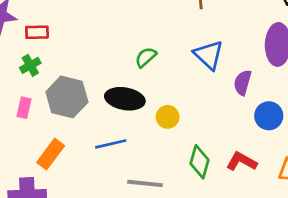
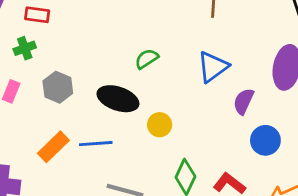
blue triangle: (209, 55) -> (213, 67), turned 32
gray hexagon: (67, 97) -> (58, 87), size x0.7
orange rectangle: (51, 154) -> (53, 147), moved

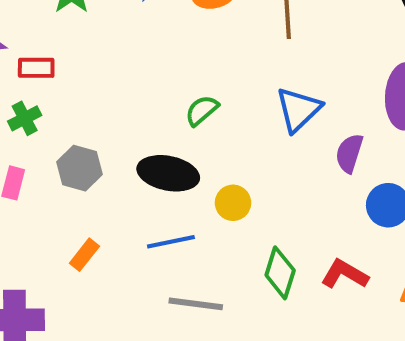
blue line: (96, 144) -> (171, 242), moved
orange rectangle: (53, 147) -> (84, 255), size x0.7

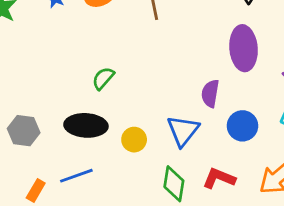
blue triangle: (299, 109) -> (183, 131), moved
blue line: (171, 242) -> (76, 176), moved

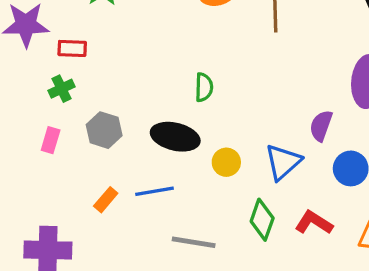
green semicircle: (103, 78) -> (204, 87), turned 130

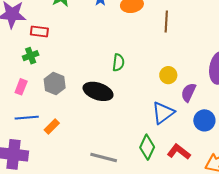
yellow circle: (226, 162) -> (168, 75), moved
blue line: (154, 191) -> (27, 118), moved

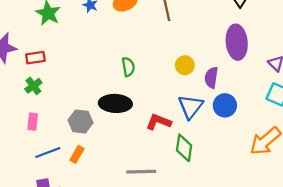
gray hexagon: (55, 84) -> (81, 121), moved
blue circle: (204, 120) -> (225, 105), moved
red L-shape: (179, 152) -> (159, 122), moved

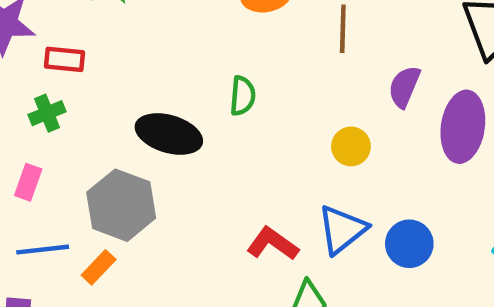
green semicircle: (128, 67) -> (243, 96), moved
purple semicircle: (211, 78) -> (404, 87), moved
black ellipse: (115, 103) -> (169, 134), moved
gray hexagon: (81, 121) -> (121, 205), size x1.4

